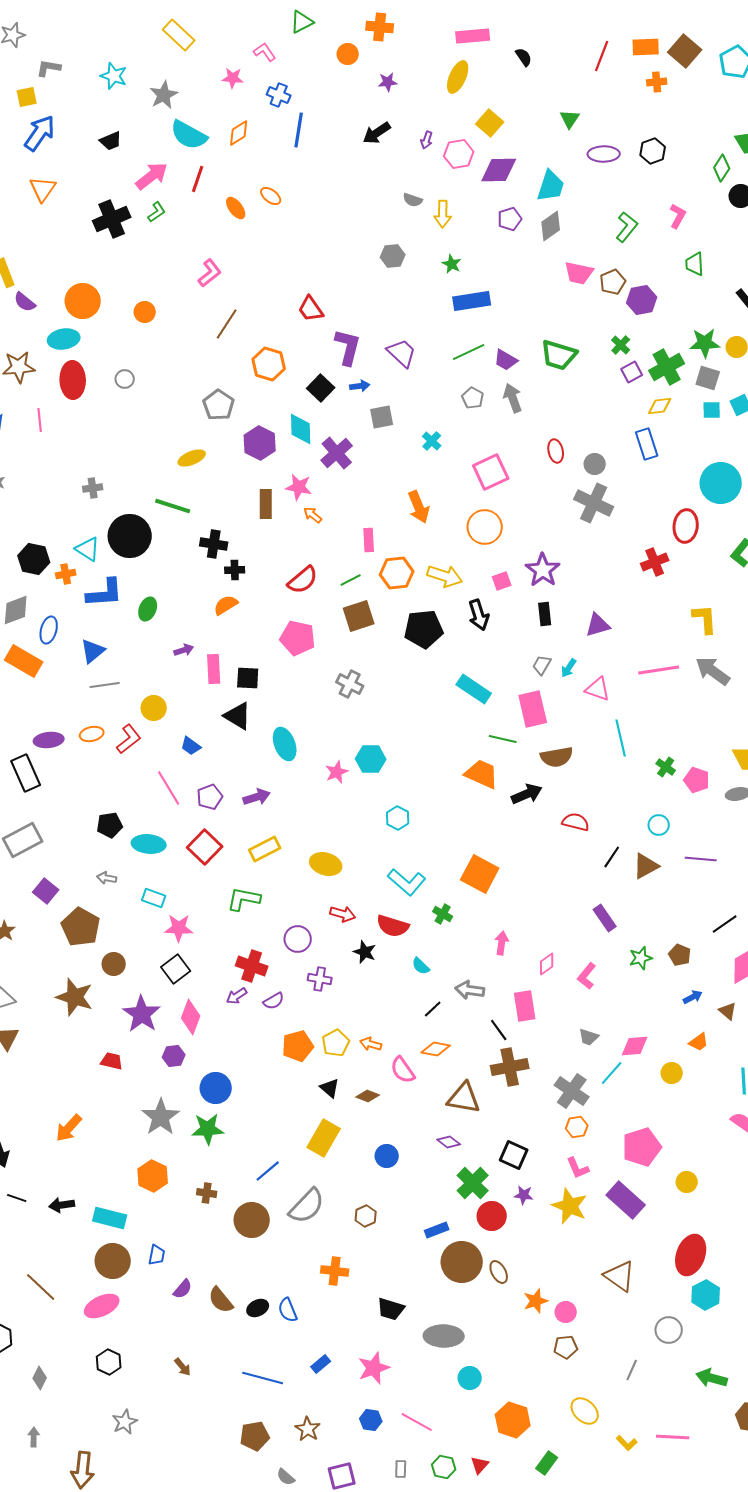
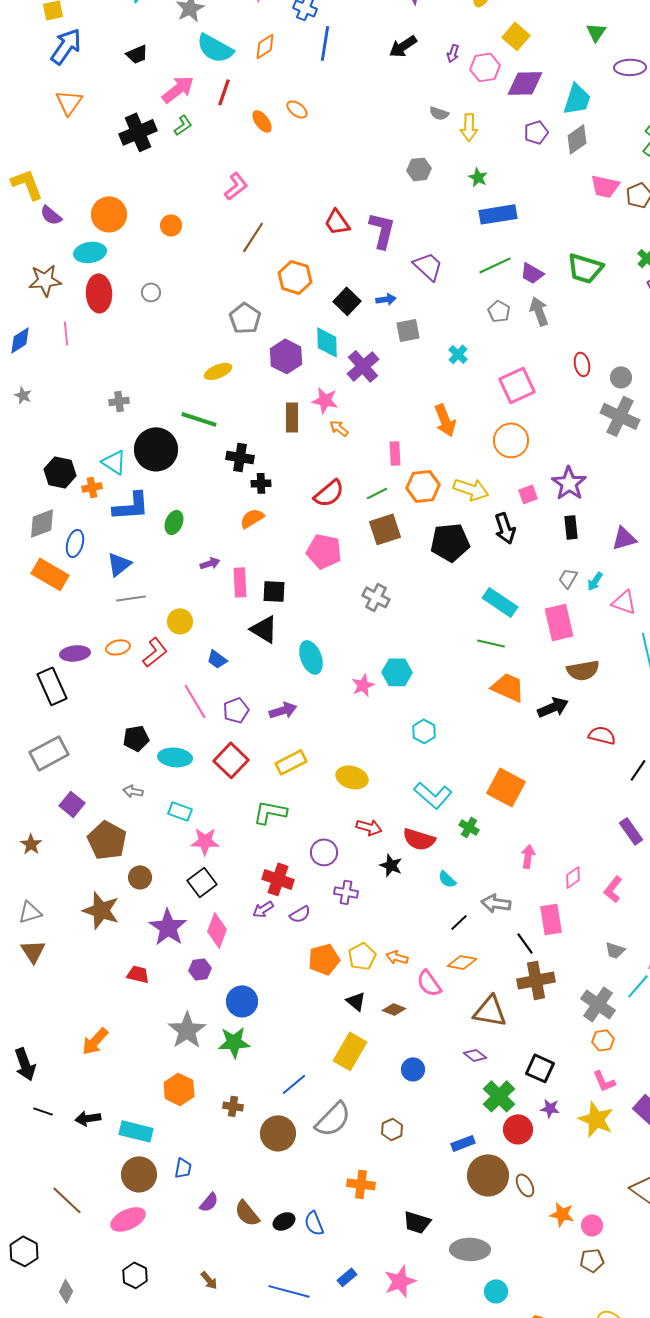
purple L-shape: (348, 347) -> (382, 230), moved
green line: (503, 739) -> (491, 643), moved
orange star: (536, 1301) -> (562, 1214), turned 30

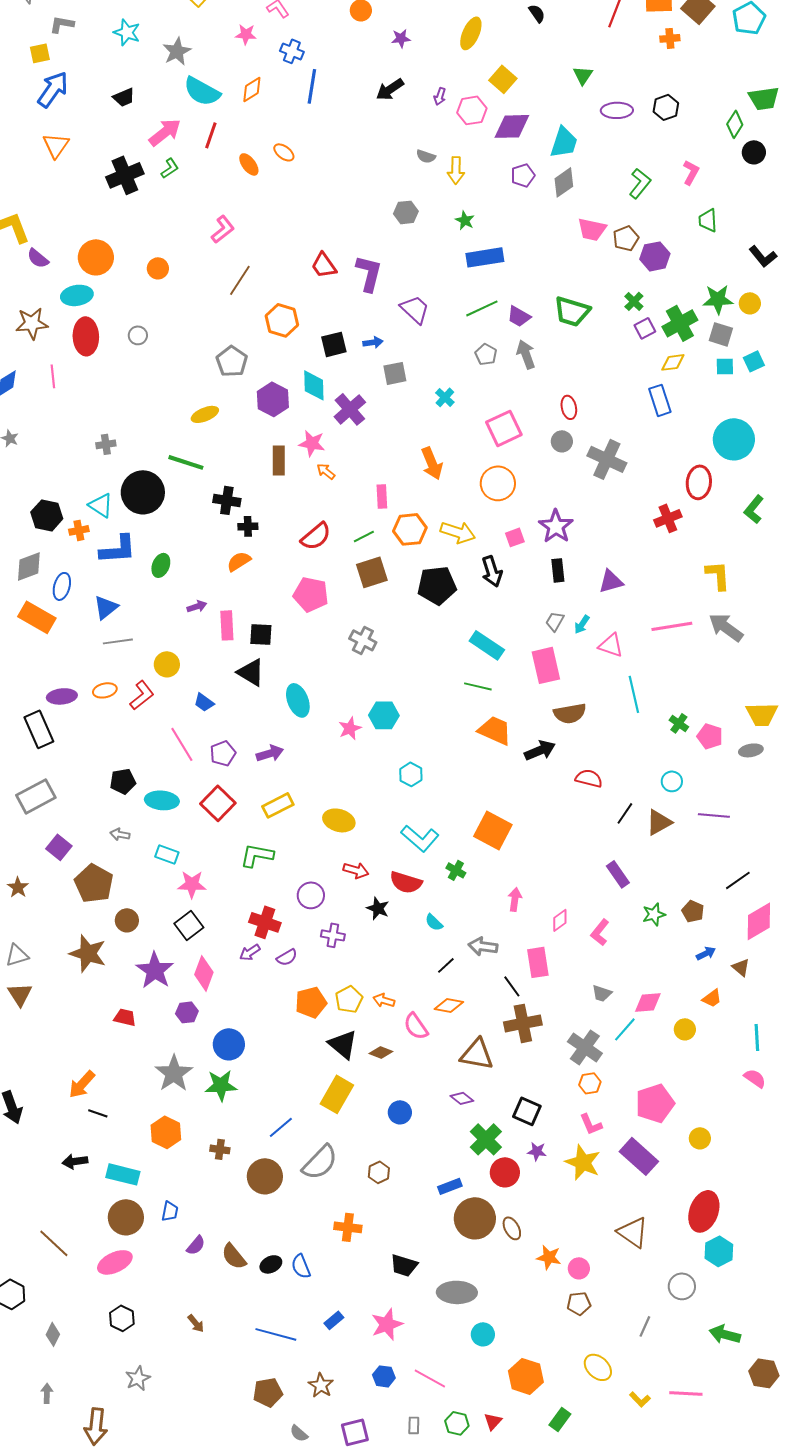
black square: (347, 301) -> (334, 344), turned 32
gray circle: (621, 377) -> (562, 441), moved
black triangle: (356, 1001) -> (343, 1044), size x1.5
black line: (43, 1111) -> (98, 1113), moved

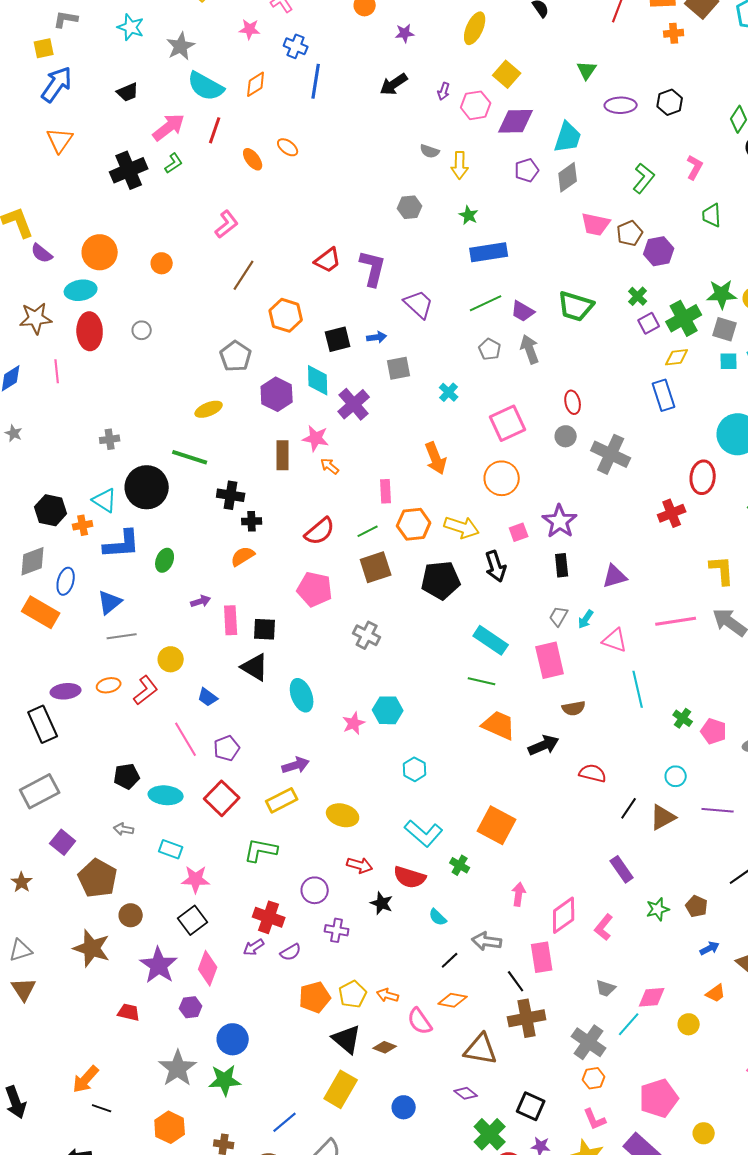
red trapezoid: (324, 265) -> (328, 260), turned -92
brown semicircle: (570, 713) -> (574, 708), size x0.7
purple arrow: (270, 753) -> (296, 765), moved
pink diamond: (560, 920) -> (564, 915), size x1.6

